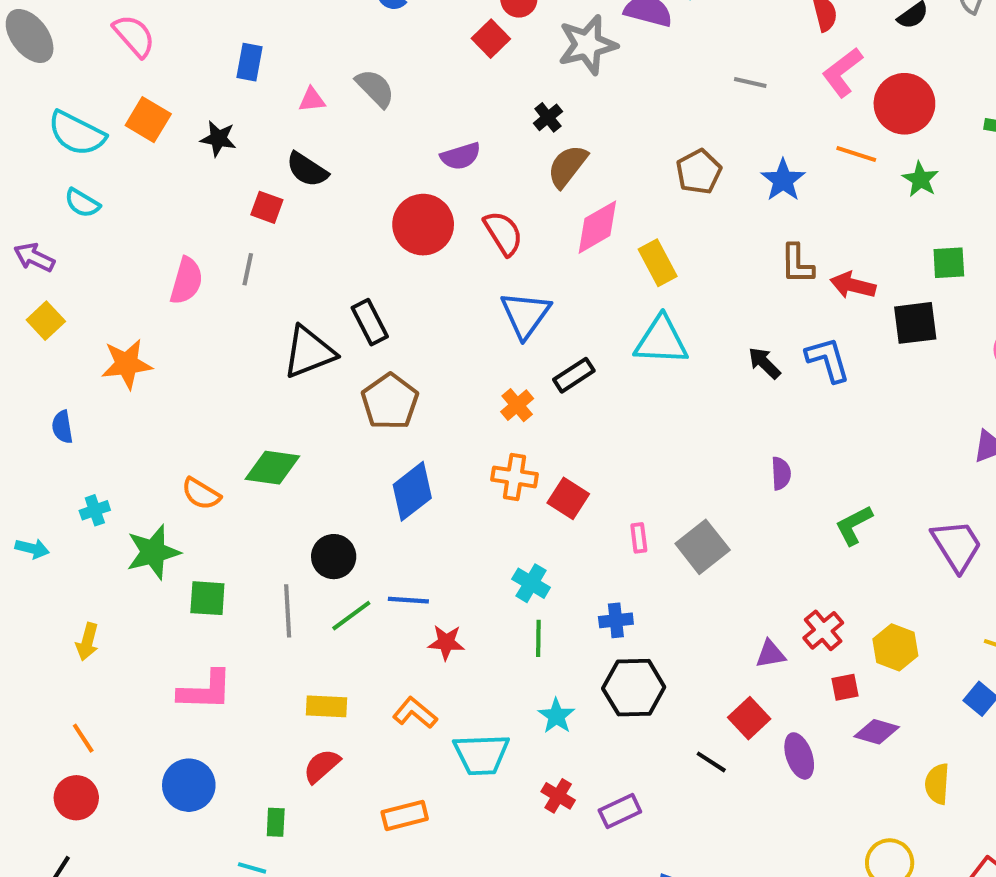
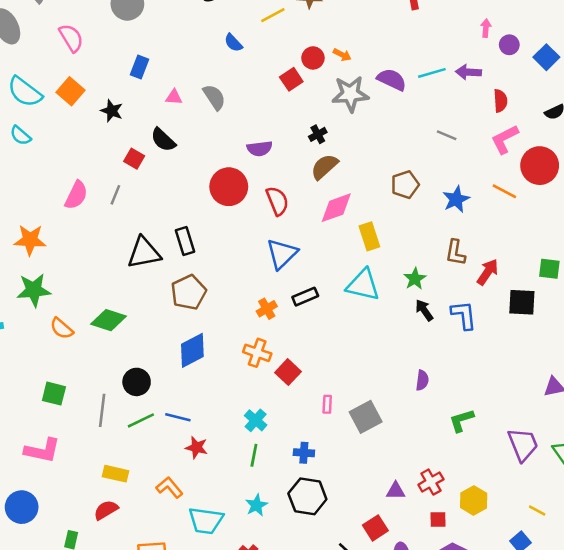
green star: (920, 179) -> (415, 279), moved
red arrow: (853, 285) -> (488, 272), turned 100
green star: (153, 552) -> (34, 290), moved

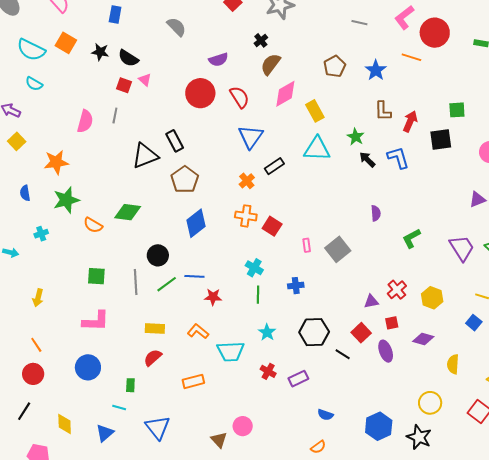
pink triangle: (174, 97) -> (145, 80), moved, turned 48
black semicircle: (163, 140) -> (128, 58), moved
black hexagon: (307, 496) -> (314, 332), moved
red square: (438, 520) -> (392, 323), moved

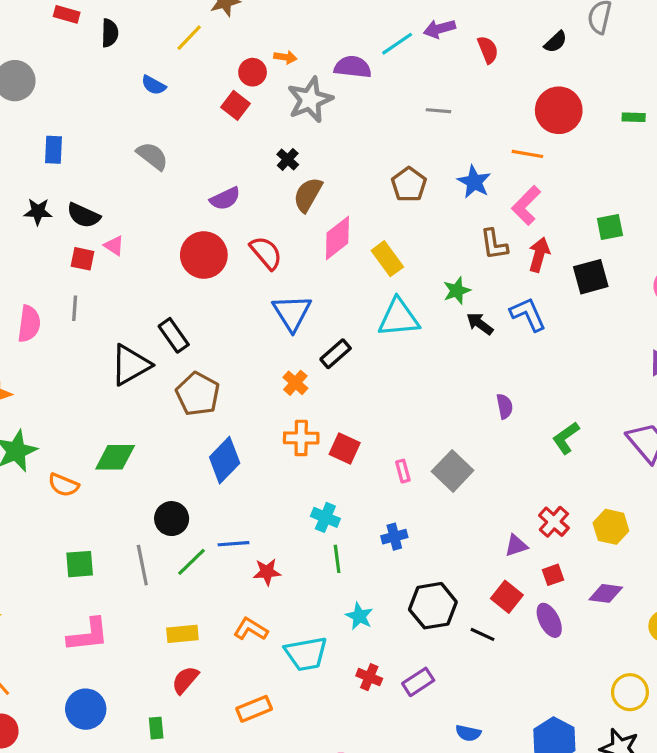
pink L-shape: (404, 17) -> (526, 205), moved
green star: (356, 137) -> (457, 291), turned 30

